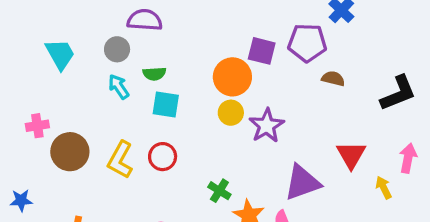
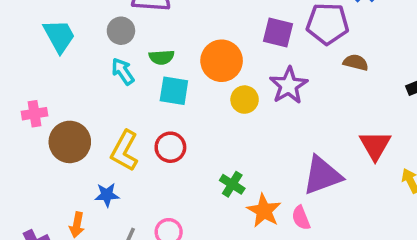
orange circle: (232, 77) -> (222, 61), moved
purple star: (267, 126) -> (289, 85), moved
blue star: (21, 200) -> (107, 195), moved

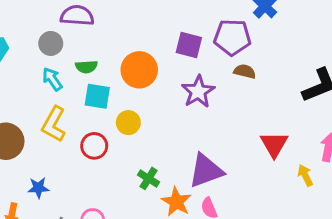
brown semicircle: (356, 62) -> (245, 71), moved
yellow circle: (245, 100) -> (128, 123), moved
yellow L-shape: (125, 151) -> (54, 124), moved
purple triangle: (322, 175) -> (206, 171), moved

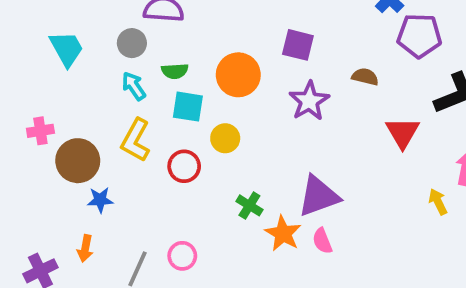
purple pentagon: (232, 37) -> (419, 36), moved
red triangle: (274, 144) -> (403, 133), moved
blue star: (38, 188) -> (100, 200), moved

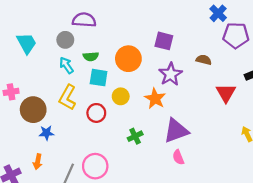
green cross: (249, 205) -> (135, 136), turned 32
orange star: (283, 233) -> (155, 99), moved
pink circle: (182, 256) -> (95, 166), size x1.5

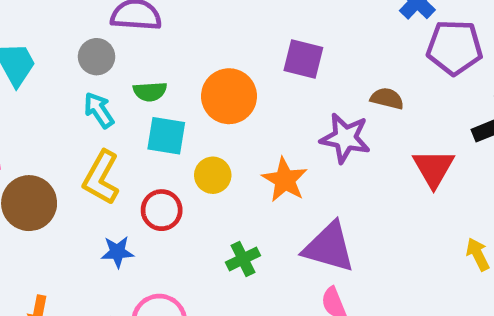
purple star: (171, 74) -> (345, 138), moved, turned -30
purple triangle: (176, 131) -> (329, 247), turned 36
blue star: (46, 133) -> (117, 252), moved

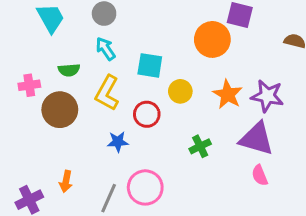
green semicircle: (150, 92) -> (69, 70), moved
orange circle: (229, 96) -> (212, 39), moved
purple star: (345, 138) -> (267, 96), moved

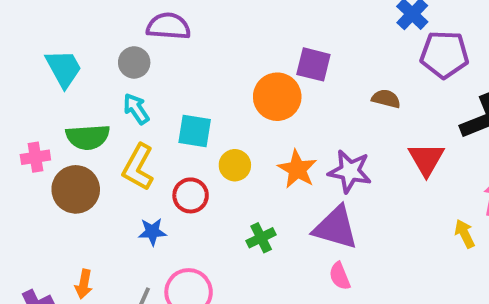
green semicircle: (69, 70) -> (88, 137), size x1.5

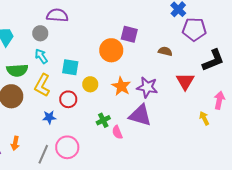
pink semicircle: (340, 276) -> (117, 132), moved

